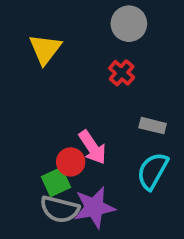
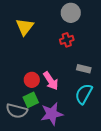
red cross: (122, 73) -> (67, 40), turned 32
red circle: (71, 162) -> (32, 80), moved
gray semicircle: (60, 209) -> (17, 111), moved

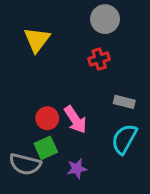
purple star: (52, 114) -> (77, 169), size x0.6

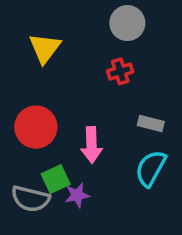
red circle: (47, 118) -> (36, 127), moved, size x1.5
pink arrow: (75, 120) -> (91, 145), turned 32
purple star: (77, 169) -> (77, 195), moved

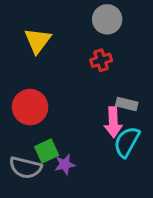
pink arrow: (91, 145) -> (113, 122), moved

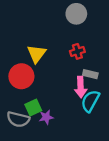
yellow triangle: (38, 41) -> (36, 54), moved
red cross: (101, 60) -> (77, 51), moved

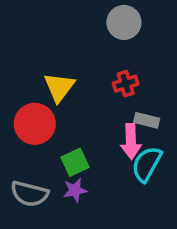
green square: (33, 107) -> (75, 162), moved

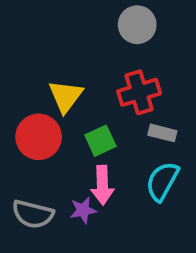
red cross: (126, 84) -> (139, 92), size x1.5
pink arrow: (131, 141) -> (102, 185), moved
green square: (75, 162) -> (100, 141), moved

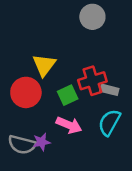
red cross: (139, 92) -> (92, 81), moved
pink arrow: (102, 185) -> (69, 125), turned -65
purple star: (83, 210) -> (42, 142), moved

